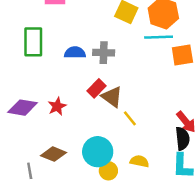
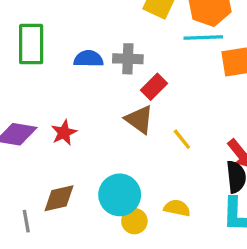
red rectangle: (96, 88) -> (154, 87), moved
yellow line: (130, 118) -> (182, 139), moved
brown diamond: (54, 154) -> (59, 198), turned -35

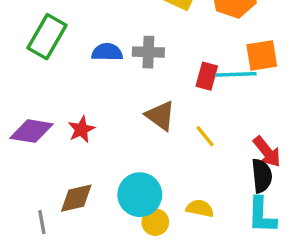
cyan line: (203, 37) -> (236, 74), moved
green rectangle: (31, 44) -> (47, 37), turned 30
red rectangle: (154, 87) -> (207, 76), moved, turned -30

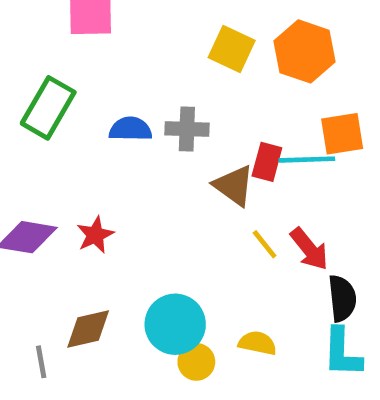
brown triangle: (160, 116) -> (234, 185), moved
red arrow: (267, 152) -> (309, 249), moved

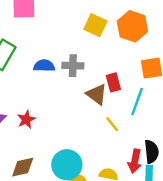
cyan line: (307, 160) -> (137, 102), moved, turned -68
red rectangle: (267, 162) -> (113, 82), turned -30
red arrow: (309, 249) -> (135, 161), moved, turned 50

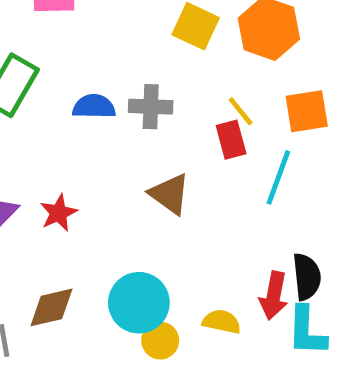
brown triangle: (97, 94) -> (170, 194), moved
yellow line: (112, 124) -> (241, 111), moved

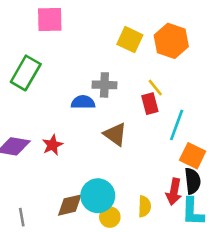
blue semicircle: (94, 107) -> (83, 102), moved
orange square: (307, 111) -> (193, 156), moved, turned 35
brown diamond: (51, 307) -> (70, 205), moved
yellow semicircle: (222, 322) -> (145, 206), turned 80

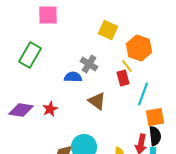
orange hexagon: (171, 41) -> (139, 48), moved
gray cross: (104, 85) -> (89, 64), turned 30
orange square: (193, 156) -> (155, 117), turned -36

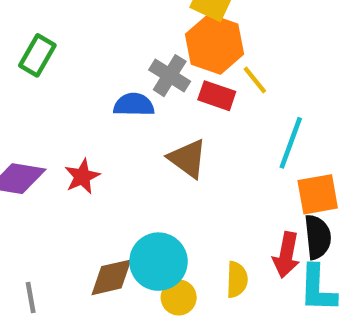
orange hexagon: (139, 48) -> (215, 44), moved
green rectangle: (30, 55) -> (37, 55), size x0.7
red rectangle: (123, 78) -> (217, 96), moved, turned -56

